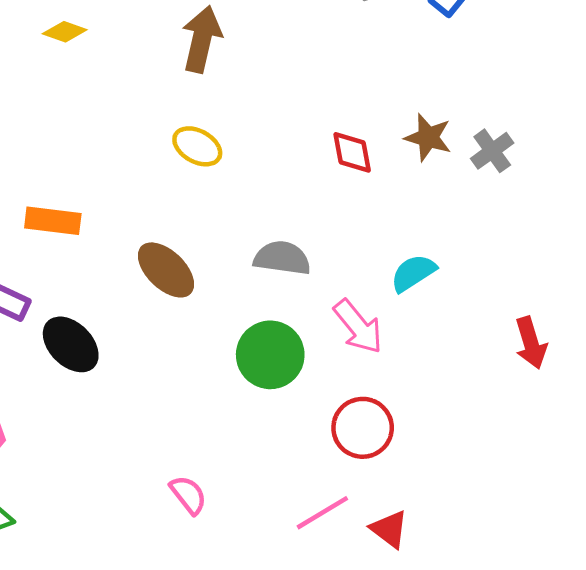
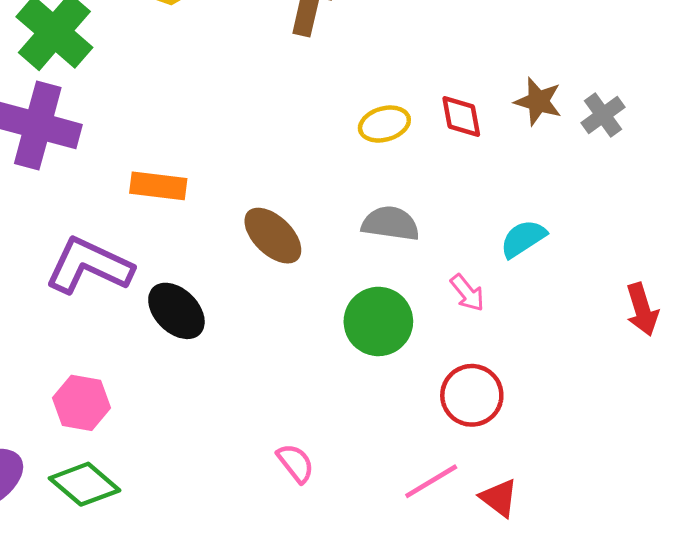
yellow ellipse: (197, 146) -> (384, 124), moved, turned -45
pink arrow: (358, 327) -> (467, 293), size x0.7

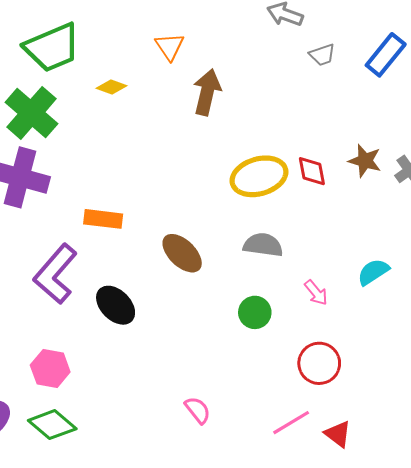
yellow ellipse: (384, 124) -> (259, 176), size x1.6
cyan semicircle: (523, 239) -> (373, 272), moved
purple L-shape: (89, 266) -> (55, 274), turned -74
green circle: (378, 321) -> (255, 312), size x0.7

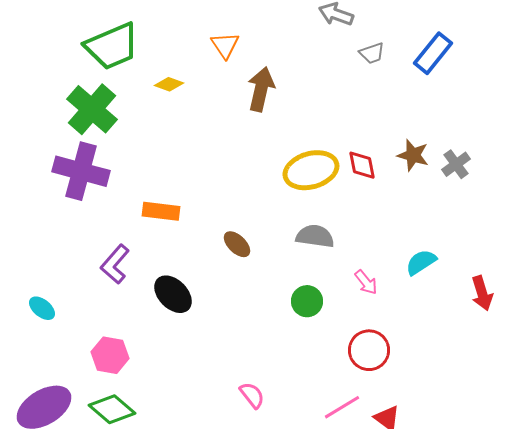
brown ellipse: (182, 253) -> (237, 244), size x0.7
purple L-shape: (55, 274) -> (115, 264), size x0.7

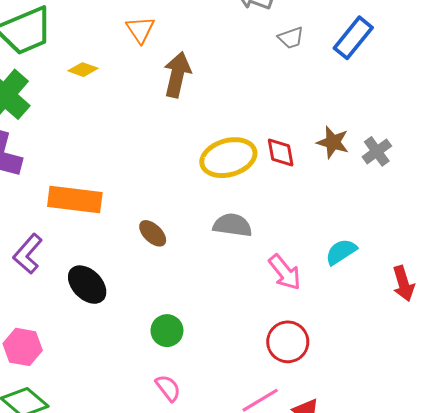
orange rectangle: (161, 211) -> (75, 200), size x1.4
pink arrow: (366, 282) -> (285, 272), size x1.4
green circle: (307, 301) -> (167, 331), moved

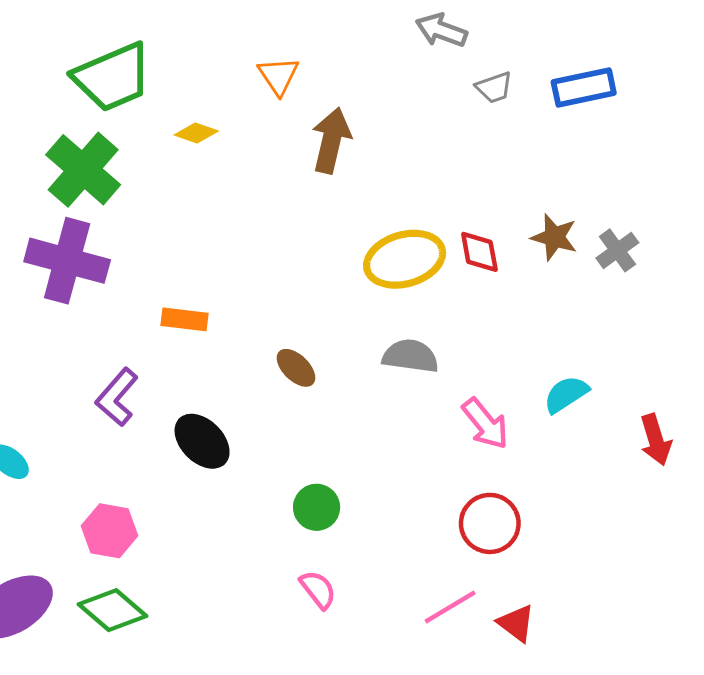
blue rectangle: (353, 38) -> (584, 87), turned 39
orange rectangle: (75, 200) -> (184, 319), size x0.6

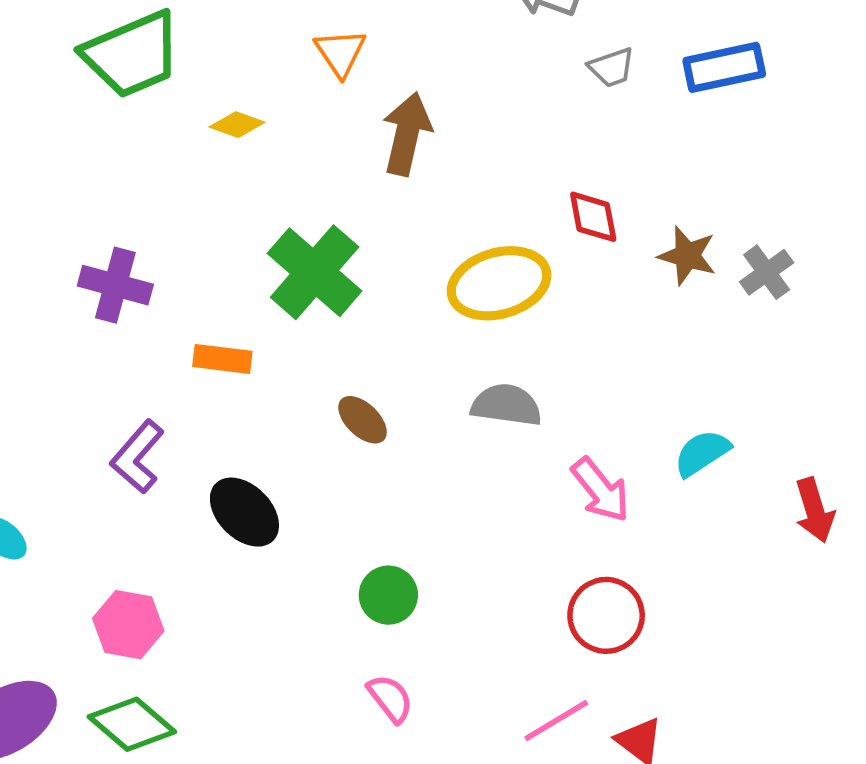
green cross: (83, 170) -> (315, 272), moved
red diamond: (479, 252) -> (593, 217), moved
purple cross: (67, 261) -> (115, 285), moved, size x0.7

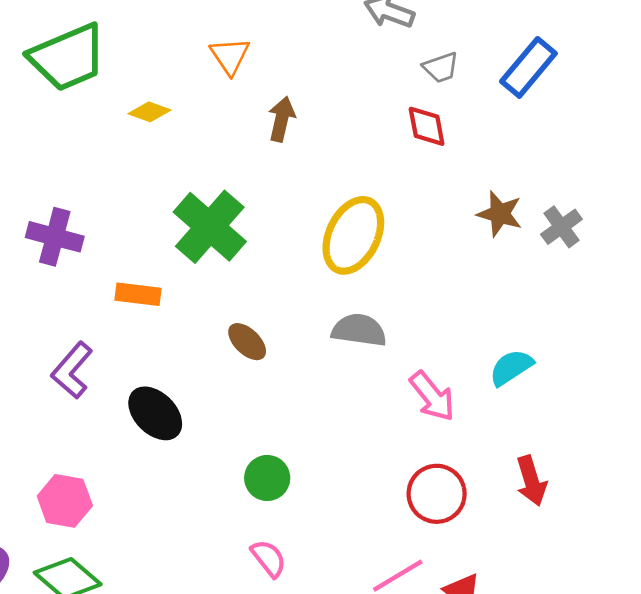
blue rectangle: (724, 67) -> (528, 67), turned -38
brown arrow: (407, 134) -> (282, 119), size x0.7
red diamond: (593, 217) -> (427, 126), moved
yellow ellipse: (499, 283) -> (353, 235), turned -48
red arrow: (815, 510) -> (531, 481), moved

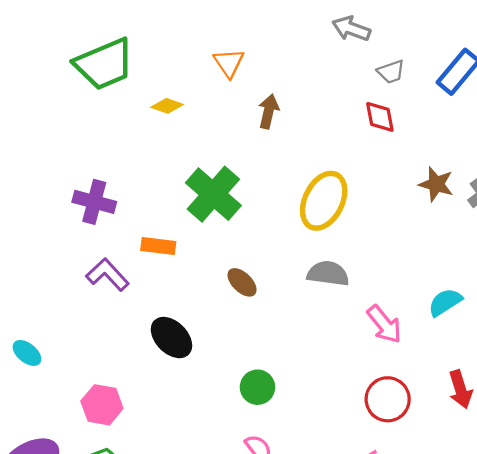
purple L-shape: (72, 370) -> (107, 275), moved, turned 96

